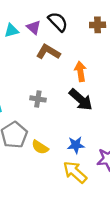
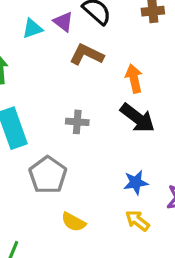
yellow semicircle: (40, 147) -> (73, 222), moved
yellow arrow: (75, 172) -> (137, 221), size x0.7

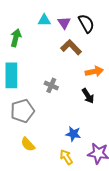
orange arrow: (134, 79) -> (94, 72), turned 72
black arrow: (137, 118) -> (88, 96), size x0.7

